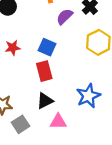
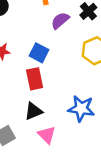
blue star: (88, 96) -> (81, 109), turned 30
pink triangle: (58, 122) -> (47, 135), turned 42

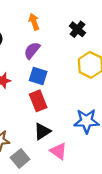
purple semicircle: (60, 21) -> (32, 50), moved

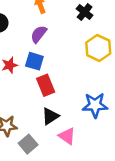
blue square: (38, 76) -> (34, 61), moved

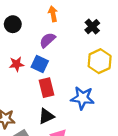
blue star: (95, 105) -> (82, 98), moved

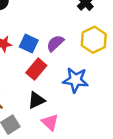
purple semicircle: (47, 40) -> (55, 43), moved
red rectangle: (46, 88) -> (36, 69), turned 54

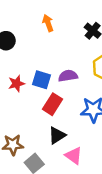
purple semicircle: (55, 43) -> (68, 76), turned 42

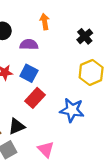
purple semicircle: (68, 76) -> (29, 44), moved
black triangle: (57, 135) -> (17, 126), moved

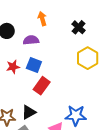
blue star: (72, 110) -> (76, 115), moved

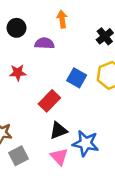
blue square: (34, 65) -> (77, 78), moved
black triangle: (29, 112) -> (58, 130), moved

